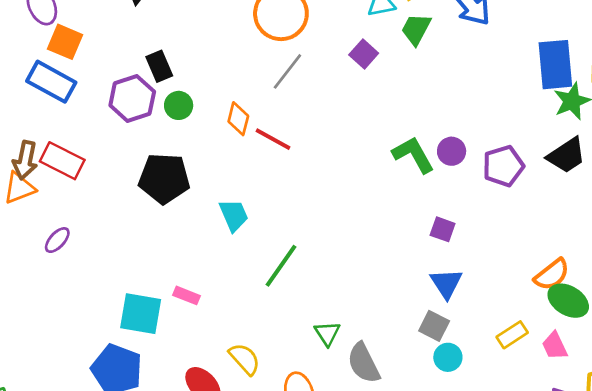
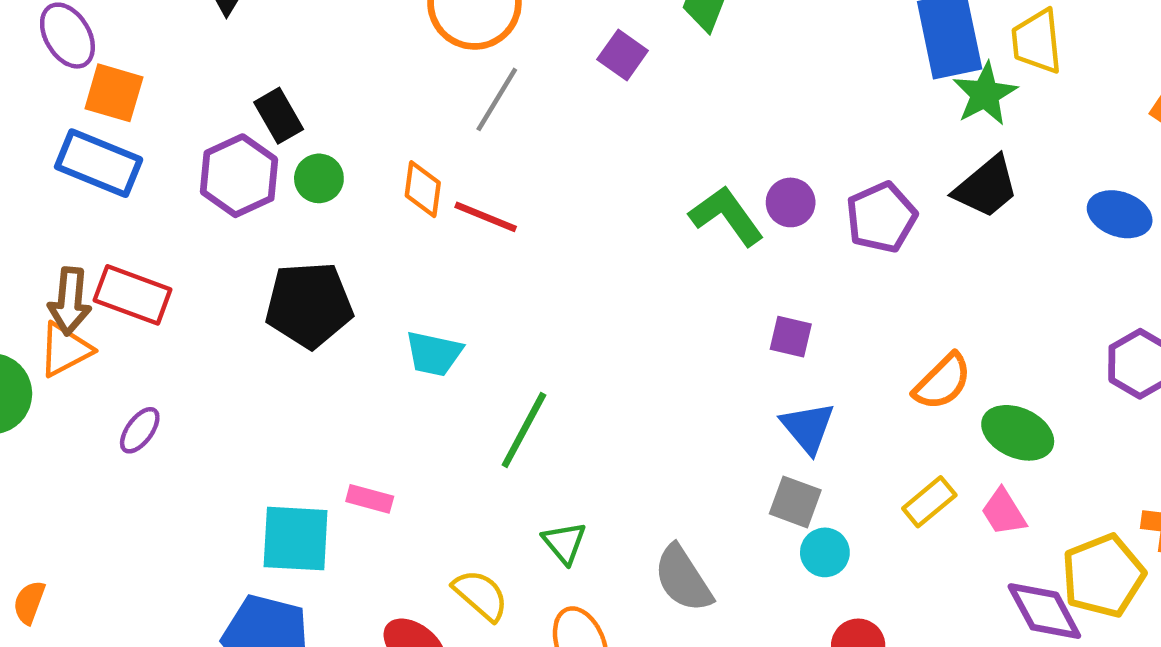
cyan trapezoid: (234, 215) -> (434, 354), turned 132
orange semicircle: (552, 275) -> (942, 382), moved
green triangle: (327, 333) -> (564, 543), moved

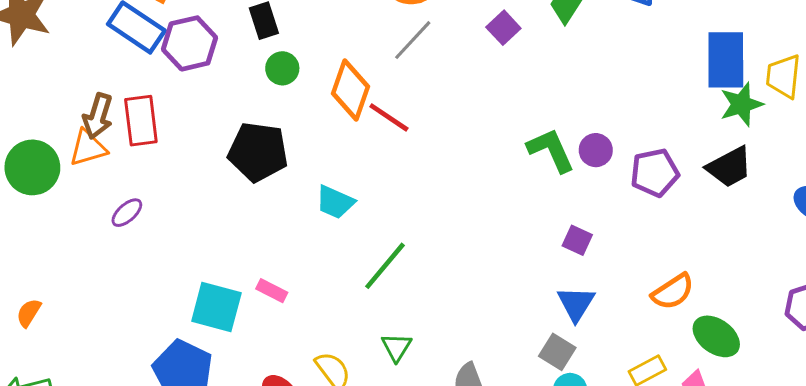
purple hexagon: (239, 176) -> (190, 43), moved
orange diamond: (423, 189) -> (351, 90), size x1.5
red rectangle: (133, 295) -> (141, 121), turned 51

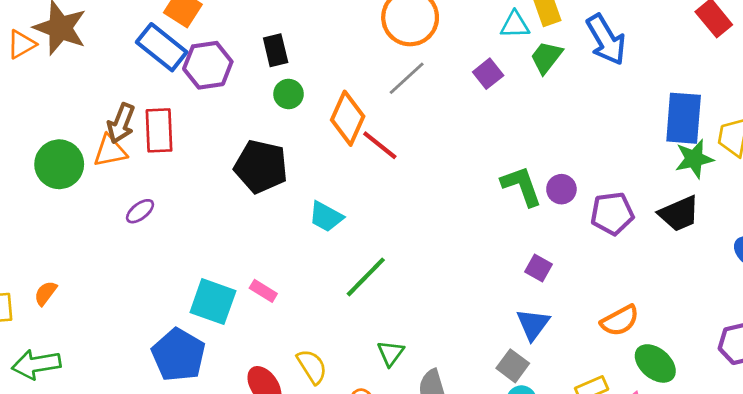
green triangle: (396, 347) -> (391, 353), moved

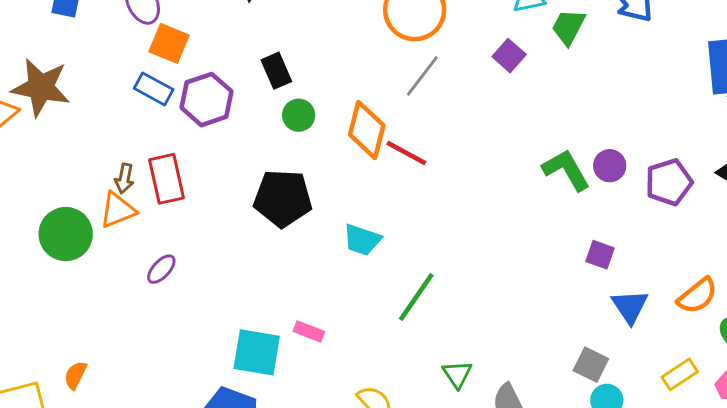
blue rectangle: (162, 47) -> (154, 89), size x0.7
brown arrow: (121, 123) -> (124, 178), size x0.7
blue triangle: (533, 324) -> (630, 306), moved

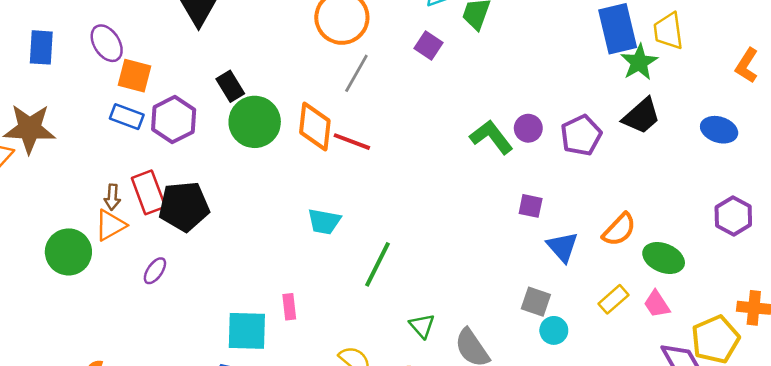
green circle: (299, 115) -> (255, 122), size x1.8
black pentagon: (283, 198) -> (184, 206), moved
pink rectangle: (309, 331) -> (289, 307), turned 70

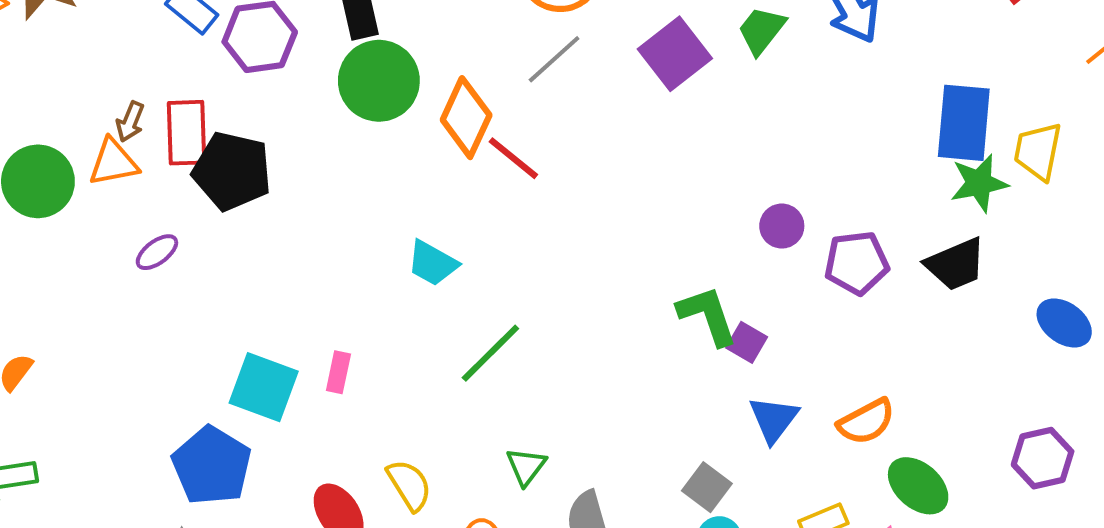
purple square: (429, 45) -> (675, 54), size x1.6
green L-shape: (491, 137) -> (707, 315), moved

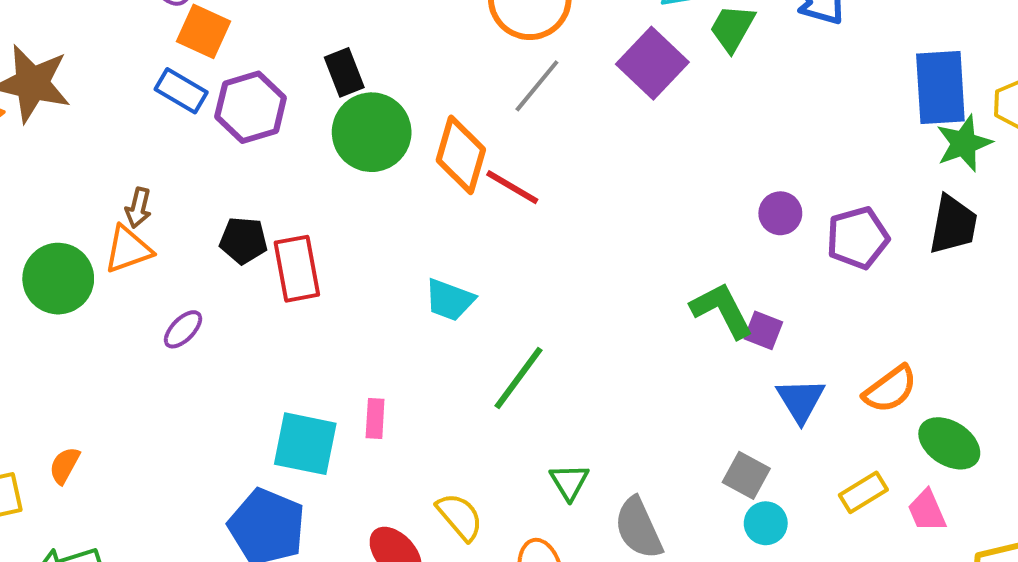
red rectangle: (186, 133) -> (297, 269), moved
black pentagon: (232, 171) -> (243, 240), size x0.6
black trapezoid: (956, 264) -> (953, 225), turned -48

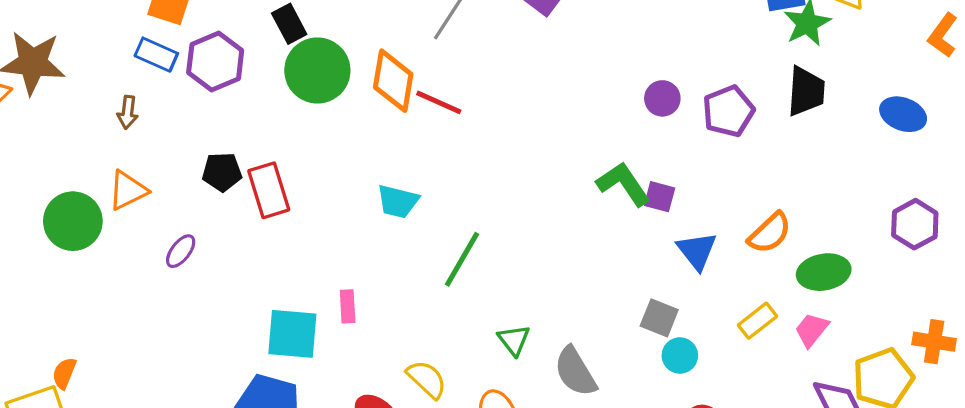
brown arrow: (138, 208) -> (128, 112), moved
green ellipse: (949, 443) -> (824, 272), turned -36
orange semicircle: (65, 465) -> (64, 373), moved
pink trapezoid: (927, 511) -> (812, 330), turned 69

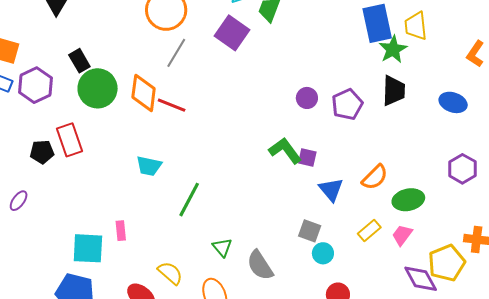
red rectangle: (269, 190) -> (69, 140), moved

